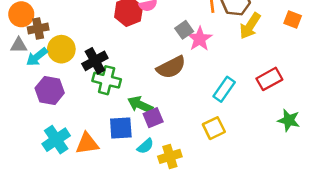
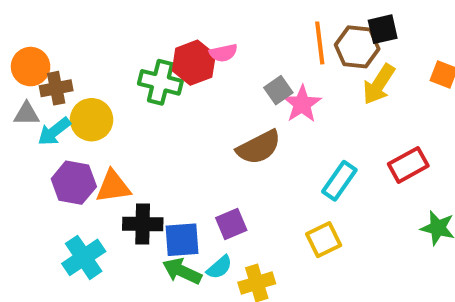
black cross: (95, 61) -> (143, 224), moved, turned 30
green cross: (107, 80) -> (160, 82), moved
green arrow: (140, 105) -> (182, 271), moved
orange triangle: (87, 144) -> (113, 187), moved

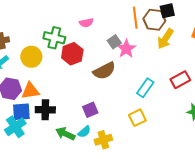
red hexagon: (194, 63) -> (72, 54), moved
yellow circle: (92, 120) -> (31, 57), moved
blue square: (182, 240) -> (21, 112), moved

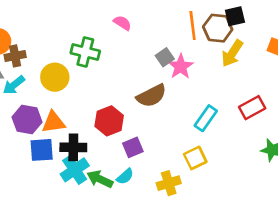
pink semicircle: (86, 23) -> (122, 23), moved, turned -136
red hexagon: (72, 54) -> (109, 121), moved
cyan cross: (15, 127) -> (75, 170), moved
yellow cross: (103, 140) -> (169, 183), moved

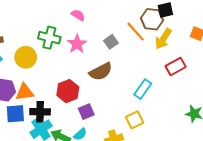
orange line: (193, 25) -> (136, 32), moved, turned -35
pink star: (181, 67) -> (77, 44), moved
red rectangle: (252, 108) -> (176, 66), moved

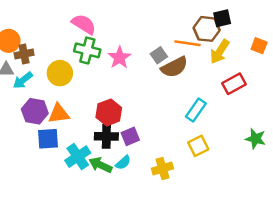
pink semicircle: (78, 15) -> (84, 24), moved, size x1.5
orange line: (136, 32) -> (188, 43), turned -40
brown semicircle: (101, 72) -> (174, 67), moved
black cross: (40, 112) -> (106, 136), moved
yellow square: (135, 120) -> (198, 146), moved

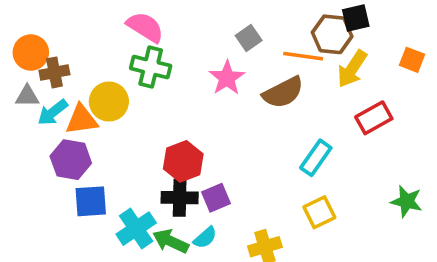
gray square: (159, 55) -> (249, 38), moved
pink star: (120, 58) -> (227, 78), moved
orange triangle: (59, 114) -> (82, 120), moved

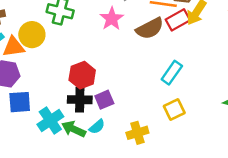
red rectangle: (374, 118) -> (178, 20), moved

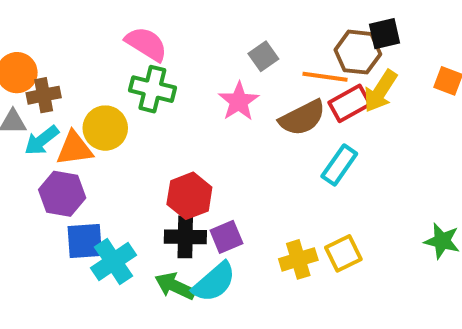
cyan rectangle: (172, 73) -> (339, 165), moved
cyan cross: (50, 121) -> (113, 262), moved
cyan semicircle: (97, 127) -> (214, 282), size x1.6
yellow cross: (137, 133) -> (298, 259), moved

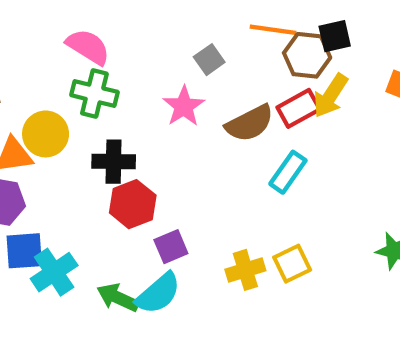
orange line: (325, 77) -> (273, 30), moved
black cross: (185, 237) -> (114, 162), moved

